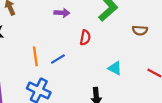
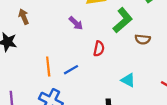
purple arrow: (62, 13) -> (76, 23), turned 40
brown semicircle: (140, 30) -> (143, 39), moved

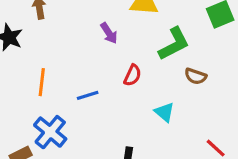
orange line: (48, 67) -> (42, 82), moved
cyan triangle: (128, 80) -> (165, 112), moved

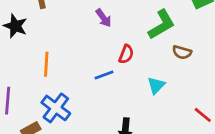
blue line: (88, 95) -> (104, 75), moved
cyan triangle: (165, 112) -> (156, 85), turned 36

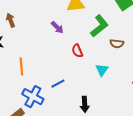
red semicircle: (126, 54) -> (77, 51), turned 144
blue line: (104, 75) -> (58, 84), moved

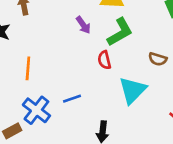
green L-shape: (99, 26) -> (120, 32), moved
cyan triangle: (102, 70) -> (133, 90), size x1.6

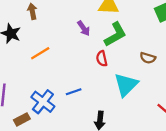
orange line: (28, 68) -> (40, 53), moved, turned 54

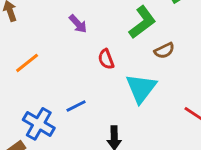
green L-shape: (115, 34) -> (142, 22), moved
brown semicircle: (148, 58) -> (164, 51), turned -35

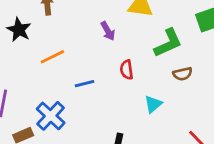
cyan triangle: (141, 88) -> (153, 104), size x0.6
blue line: (76, 106) -> (85, 84), moved

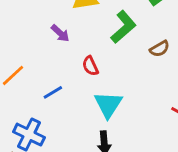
brown semicircle: (183, 74) -> (160, 49), moved
cyan triangle: (153, 104) -> (108, 104), moved, size x1.5

